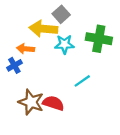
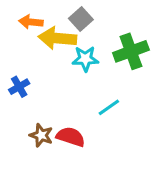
green cross: (99, 39) -> (131, 51), turned -30
orange arrow: (26, 49) -> (31, 22), moved
brown star: (31, 102) -> (41, 135), size x0.7

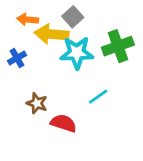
cyan star: (85, 59) -> (77, 53), size x1.4
blue cross: (19, 87) -> (17, 58), moved
brown star: (41, 135) -> (37, 103), moved

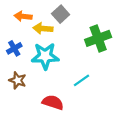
yellow arrow: (52, 34) -> (43, 28), size x0.7
cyan star: (77, 53) -> (45, 56), moved
brown star: (37, 103) -> (18, 80), moved

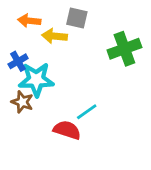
gray square: (61, 14) -> (77, 18), turned -35
cyan star: (45, 56) -> (36, 80), moved
cyan line: (82, 80) -> (87, 112), moved

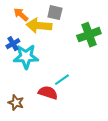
orange arrow: (29, 21) -> (21, 15), turned 35
yellow arrow: (54, 36) -> (39, 26), size x1.4
brown star: (22, 102) -> (16, 103), moved

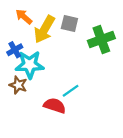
gray square: (55, 13) -> (69, 24), moved
yellow arrow: (39, 26) -> (44, 29), turned -65
brown star: (16, 103) -> (18, 85), moved

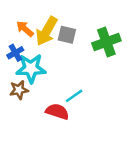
orange arrow: (24, 17) -> (25, 29), moved
gray square: (69, 24) -> (67, 35), moved
brown star: (18, 85) -> (19, 90), turned -30

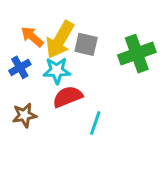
cyan star: (31, 68) -> (57, 71), moved, size x0.7
cyan line: (74, 96) -> (95, 123), turned -36
red semicircle: (57, 111) -> (68, 97), moved, turned -40

